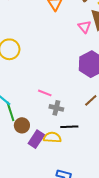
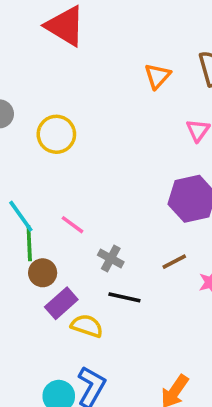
pink line: (45, 93) -> (73, 225), moved
yellow semicircle: (52, 137) -> (87, 326), moved

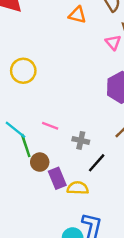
orange triangle: (157, 76) -> (77, 15), turned -42
black line: (124, 297) -> (97, 163), turned -45
purple rectangle: (61, 303) -> (57, 178), turned -55

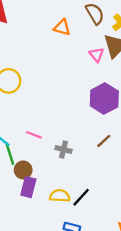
black line: (97, 163) -> (81, 197), moved
purple rectangle: (57, 178) -> (28, 187), moved, turned 36

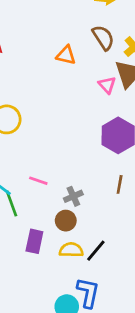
brown line: (104, 141) -> (120, 184), turned -35
gray cross: (63, 150) -> (73, 196), turned -35
brown circle: (23, 170) -> (66, 221), moved

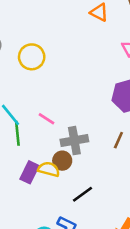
gray cross: (73, 196) -> (74, 141), size x1.5
yellow semicircle: (71, 250) -> (49, 169), moved

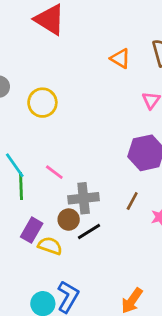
yellow semicircle: (49, 169) -> (50, 246), moved
black line: (83, 194) -> (89, 231), moved

